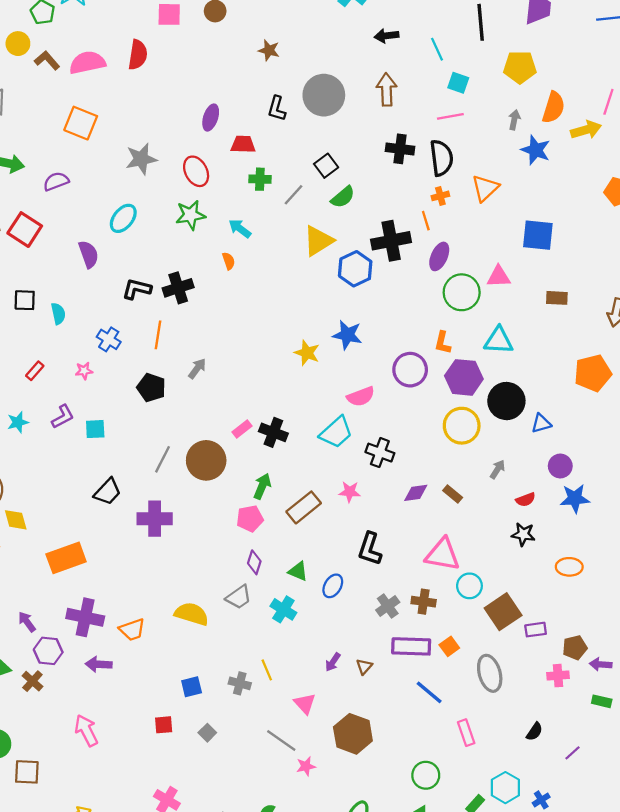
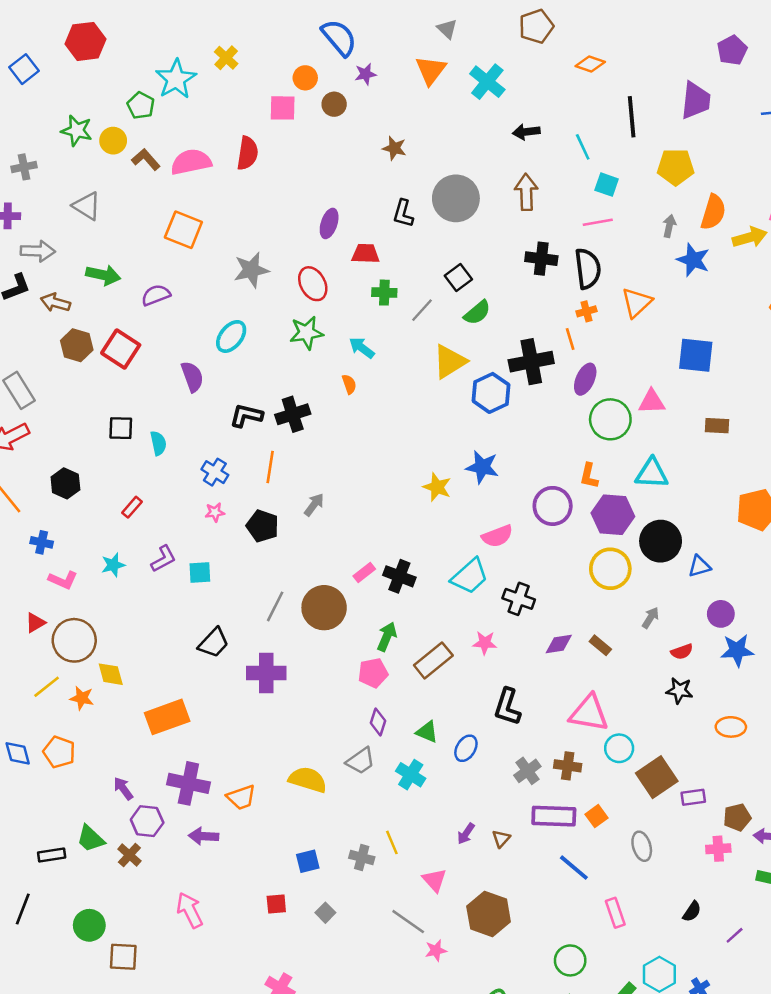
pink star: (84, 371) -> (215, 512), moved
gray ellipse: (490, 673) -> (642, 846), size x0.7

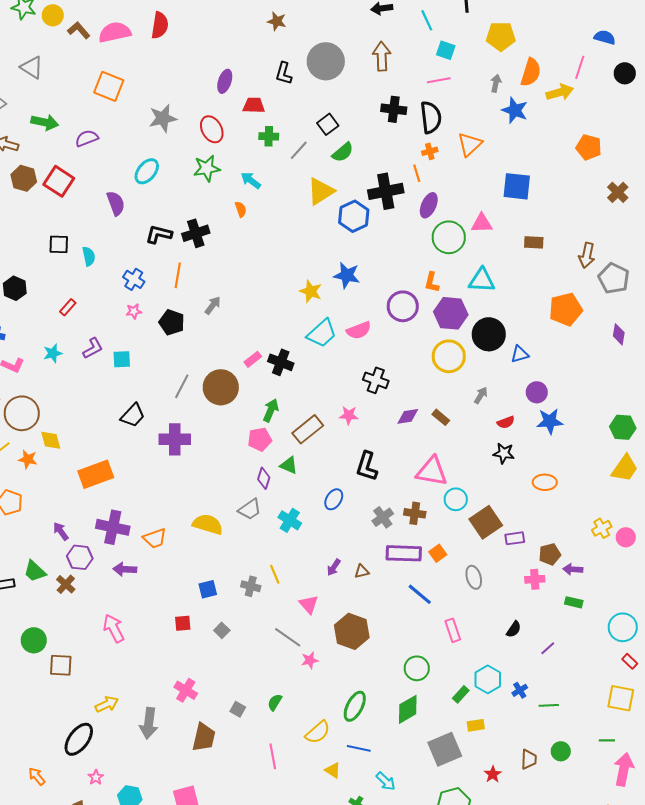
cyan trapezoid: (470, 576) -> (322, 333), moved
green triangle: (427, 732) -> (289, 465), moved
brown triangle: (501, 839) -> (362, 571), turned 35

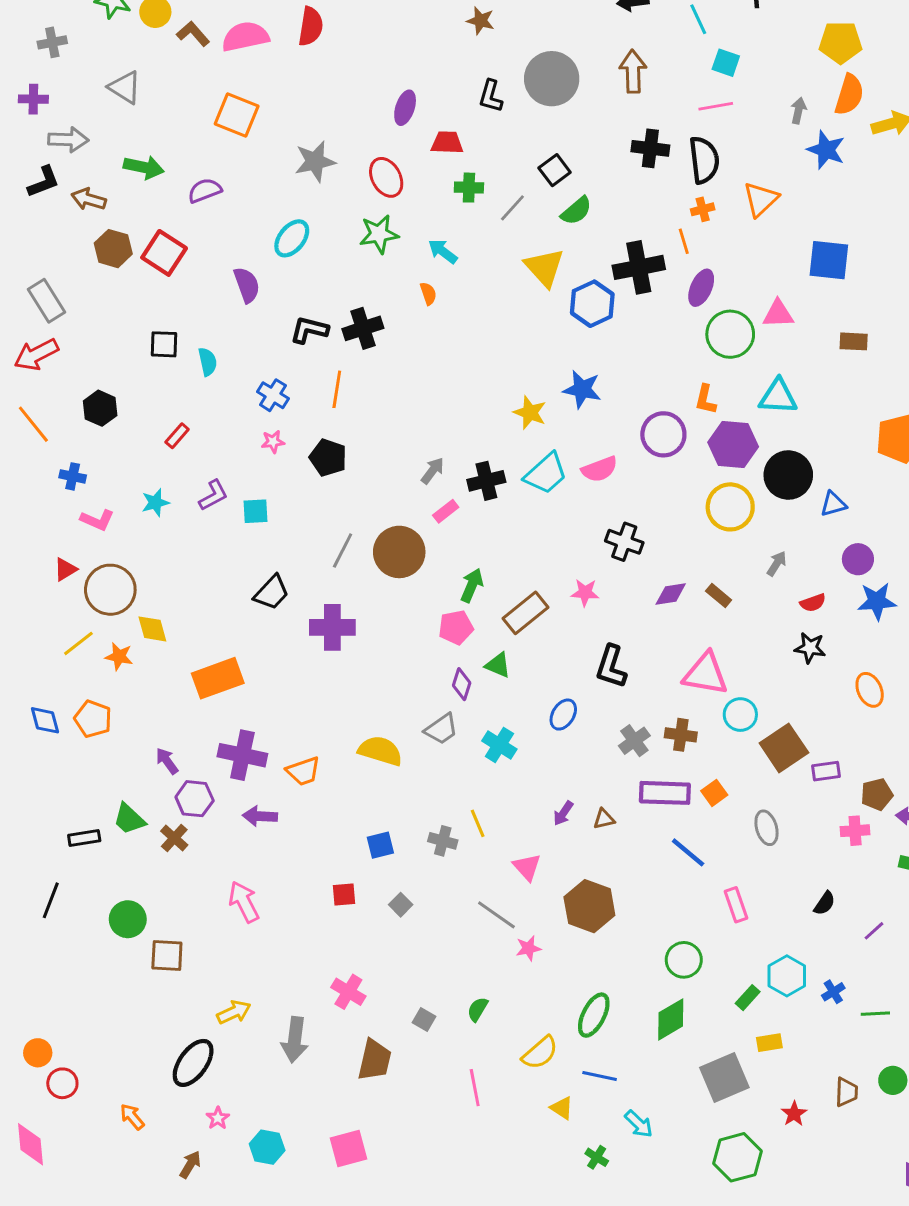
yellow pentagon: (501, 36) -> (841, 42), moved
yellow triangle: (321, 191) -> (544, 267), turned -40
gray arrow: (213, 305) -> (433, 471), moved
black cross: (281, 362) -> (486, 481), moved, turned -35
orange ellipse: (545, 482) -> (870, 690), turned 65

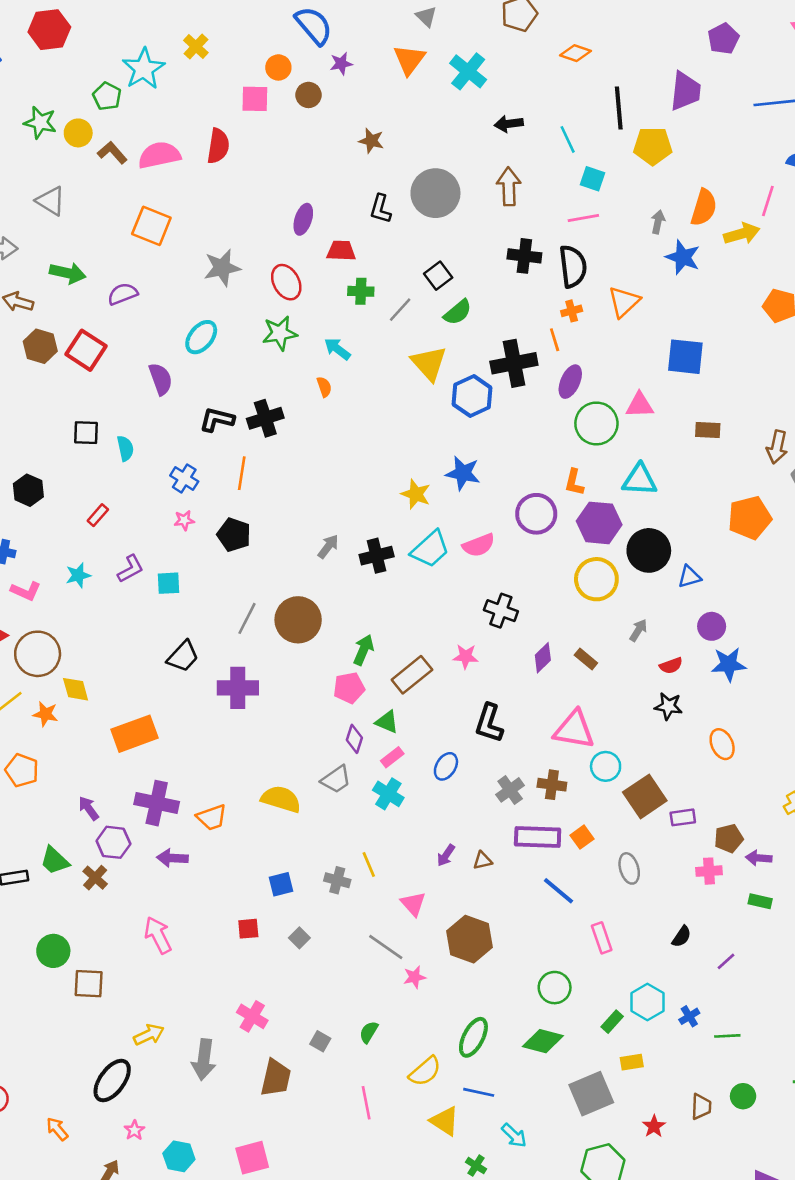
yellow pentagon: (841, 42) -> (653, 146), moved
pink rectangle: (446, 511) -> (392, 757), moved
purple diamond: (671, 594) -> (543, 658), turned -36
green diamond: (671, 1019) -> (543, 1041), turned 45
yellow triangle: (562, 1108) -> (445, 1121), size x1.4

